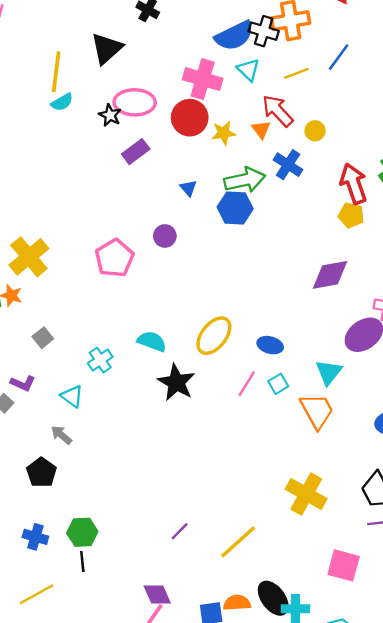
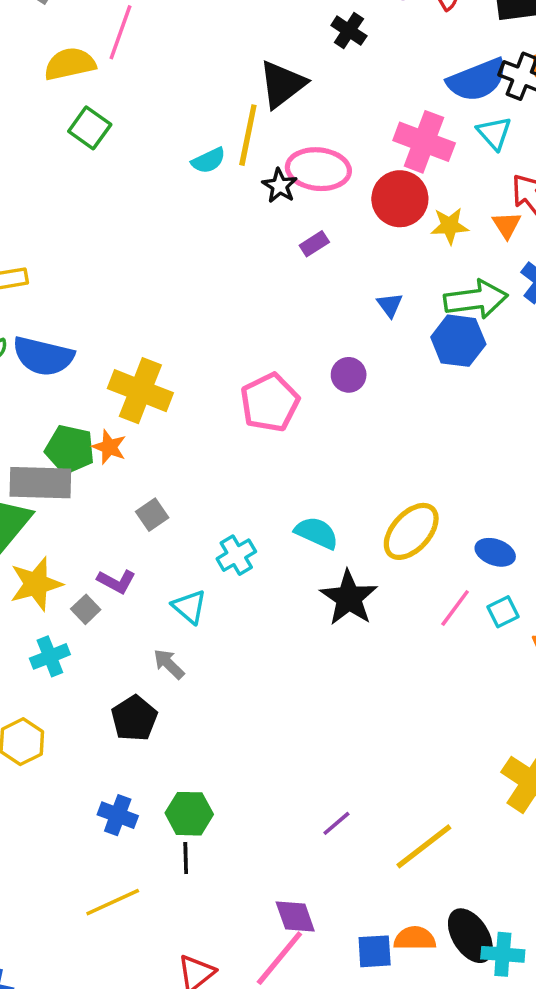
yellow line: (56, 72) -> (248, 135), moved
purple rectangle: (136, 152) -> (314, 244), size x0.7
yellow cross: (29, 257) -> (140, 391), turned -33

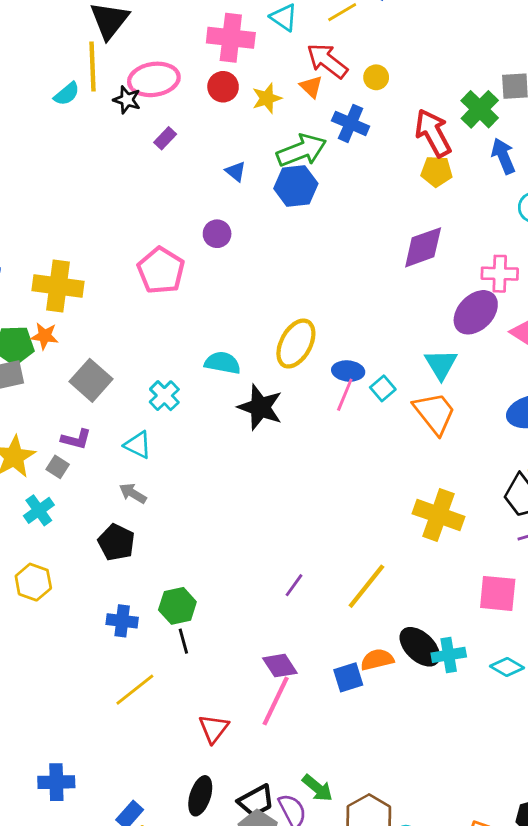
red circle: (400, 199) -> (223, 87), size x0.7
gray square: (152, 515) -> (91, 380), size x1.6
blue ellipse: (495, 552) -> (348, 371), moved

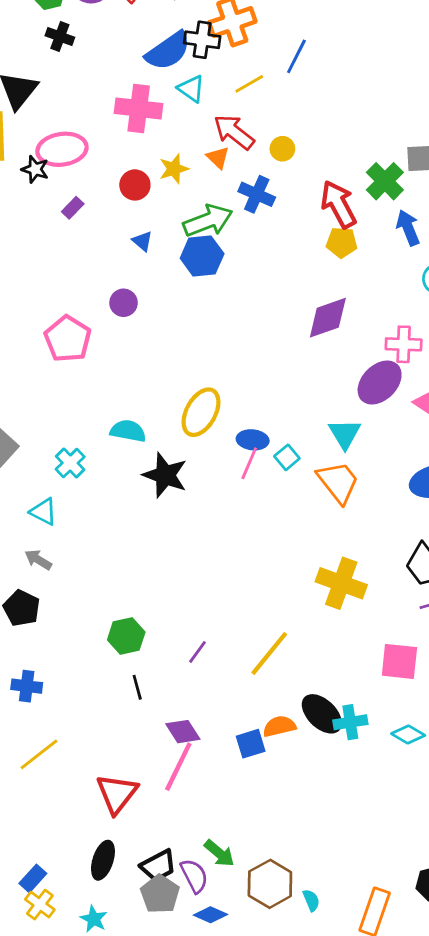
red circle: (223, 87) -> (135, 185), moved
green hexagon: (177, 606) -> (126, 636), moved
black line: (183, 641) -> (137, 687), moved
red triangle: (214, 729) -> (117, 794), size x1.4

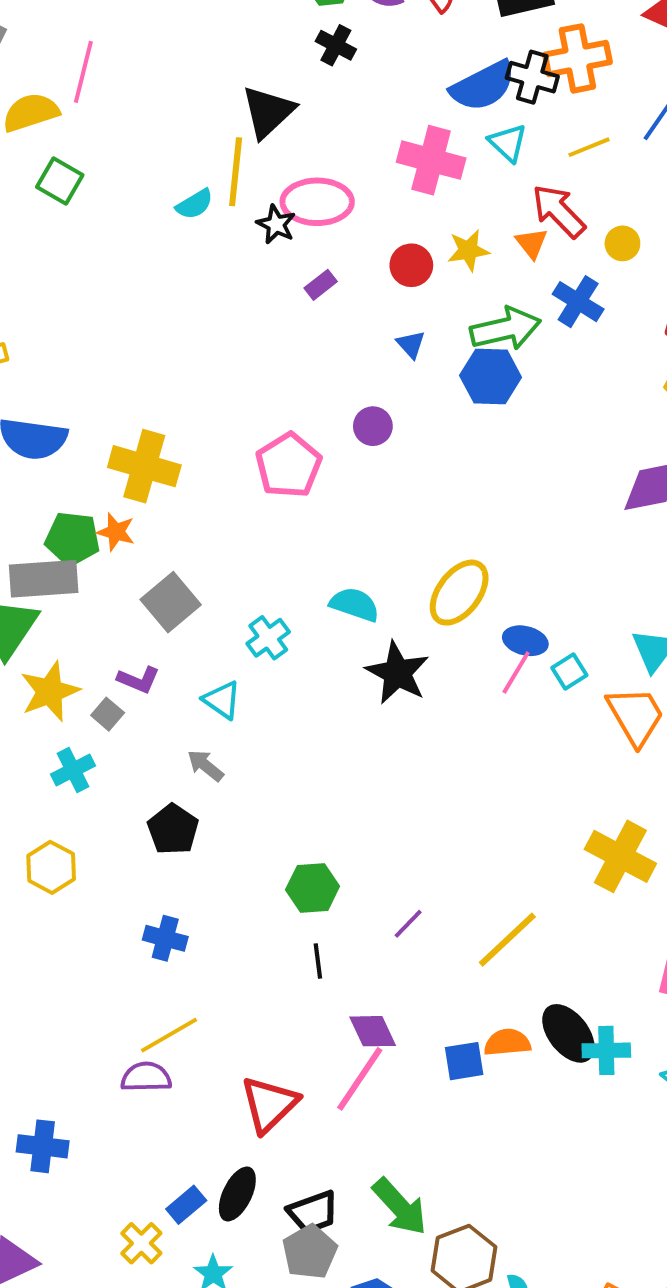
green arrow: (219, 853) -> (400, 1207), size x1.4
purple semicircle: (194, 876) -> (146, 1077), moved, turned -72
blue rectangle: (33, 878) -> (186, 1205), moved

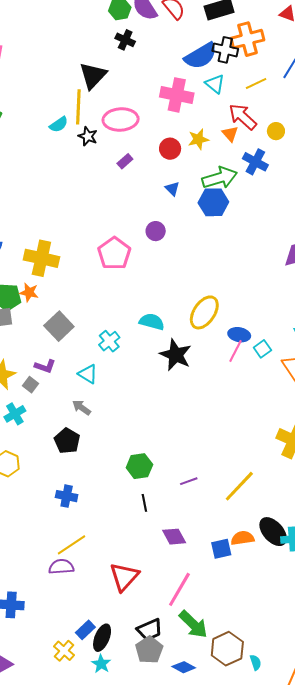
black star: (276, 224) -> (88, 136), moved
purple line: (408, 924) -> (189, 481), turned 30
pink line: (360, 1079) -> (179, 589), moved
black ellipse: (237, 1194) -> (102, 638), moved

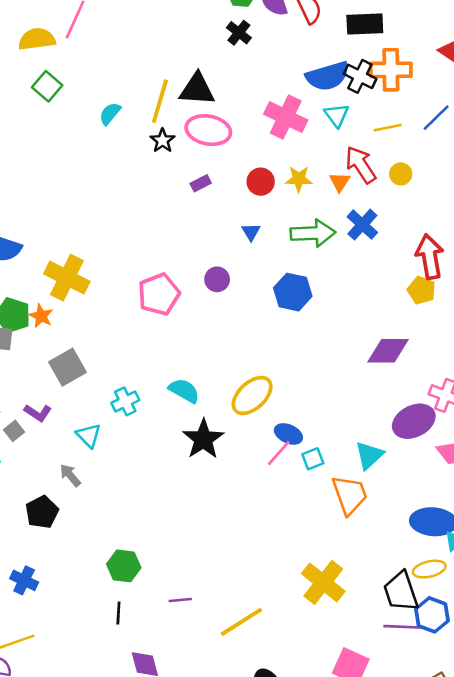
black triangle: (93, 76) -> (197, 89), moved, turned 36
cyan semicircle: (59, 124) -> (110, 114), moved, turned 150
yellow circle: (276, 131) -> (401, 174), moved
blue hexagon: (213, 202) -> (293, 292), moved

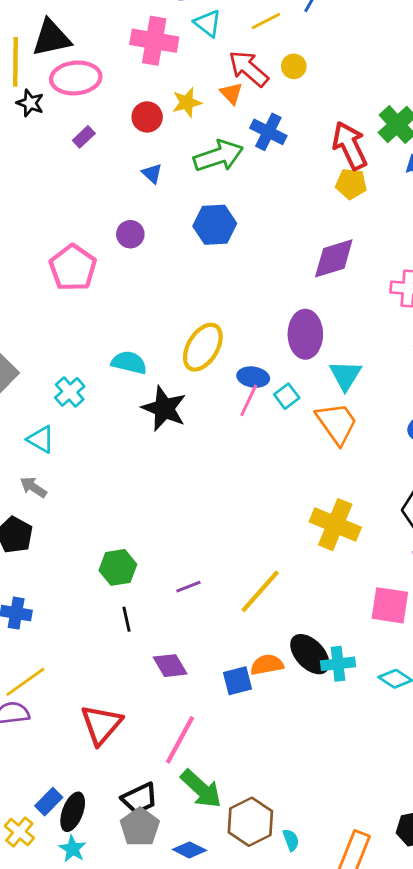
purple ellipse: (414, 421) -> (305, 334), moved, turned -48

